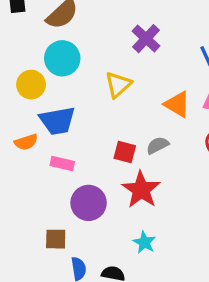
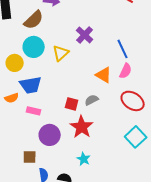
yellow triangle: (118, 85) -> (61, 53), moved

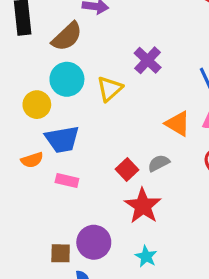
red square: (72, 104) -> (127, 169), turned 32
purple circle: (50, 135) -> (94, 242), moved

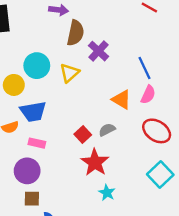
brown semicircle: (67, 37) -> (76, 33), moved, turned -35
purple circle: (94, 242) -> (27, 171), moved
cyan star: (146, 256) -> (107, 193), moved

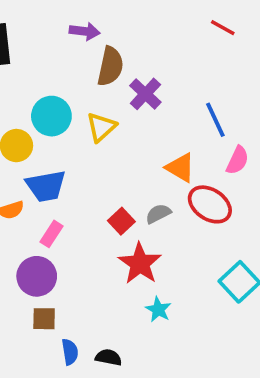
pink semicircle: (148, 95) -> (237, 160), moved
red ellipse: (157, 131) -> (210, 204), moved
pink rectangle: (37, 143) -> (51, 234), turned -70

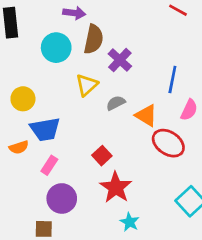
cyan circle: (51, 116) -> (56, 48), moved
blue line: (215, 120) -> (172, 79), turned 36
gray semicircle: (158, 214) -> (116, 103), moved
purple circle: (37, 276) -> (62, 198), moved

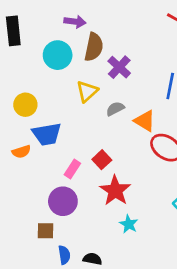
pink rectangle: (49, 165) -> (72, 169), moved

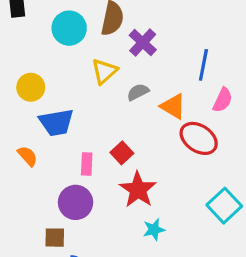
orange semicircle: (21, 152) -> (28, 156), moved, turned -114
pink rectangle: (72, 169) -> (87, 164), turned -30
cyan star: (129, 224) -> (154, 230), turned 30

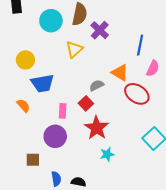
gray semicircle: (138, 92) -> (97, 85), moved
brown square: (55, 238) -> (33, 160), moved

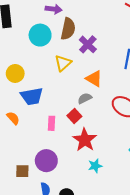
orange triangle: (120, 73) -> (94, 79), moved
purple circle: (55, 136) -> (46, 161), moved

